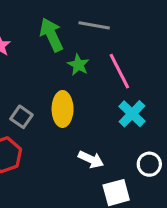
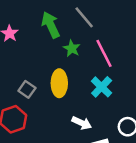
gray line: (94, 25) -> (84, 17), turned 40
cyan cross: (132, 114) -> (102, 87), moved

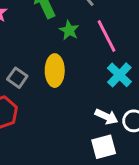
cyan cross: (102, 87) -> (119, 75), moved
white arrow: (82, 123) -> (106, 117), moved

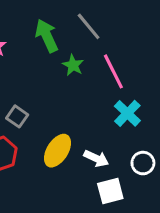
yellow ellipse: (55, 71) -> (57, 151), moved, turned 32
white arrow: (106, 117) -> (96, 158), moved

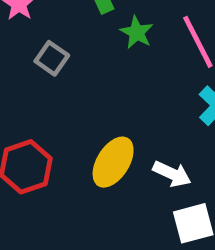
gray square: (17, 116) -> (52, 58), moved

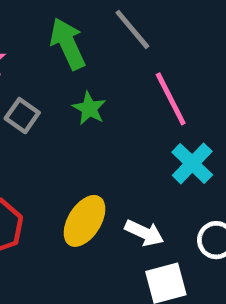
green star: (137, 32) -> (89, 108), moved

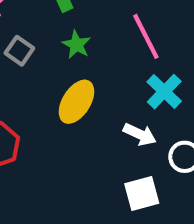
yellow ellipse: (84, 221) -> (77, 102), moved
white arrow: (144, 233) -> (140, 134), moved

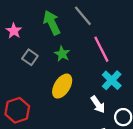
white arrow: (140, 134) -> (98, 104), turned 30

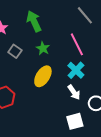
gray line: (83, 16) -> (85, 15), moved
cyan cross: (112, 80) -> (76, 70), moved

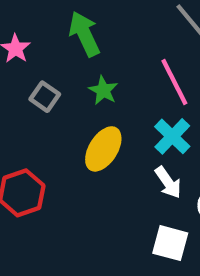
white square: (75, 121) -> (170, 243), turned 30

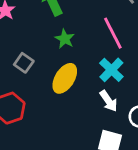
gray square: (45, 97) -> (24, 63), moved

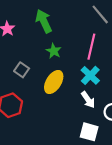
pink line: (113, 33) -> (91, 47), turned 40

